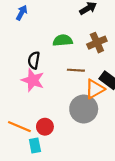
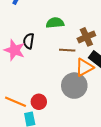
brown cross: (97, 43) -> (86, 37), moved
pink star: (33, 80) -> (14, 50), moved

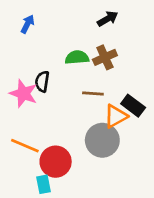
brown cross: (86, 37) -> (105, 57), moved
orange line: (16, 102) -> (25, 146), moved
red circle: (39, 102) -> (56, 162), size x1.5

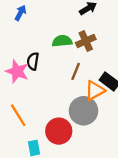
brown line: (93, 93) -> (76, 71), turned -72
orange line: (25, 146) -> (18, 115), turned 35
red circle: (56, 162) -> (59, 131), moved

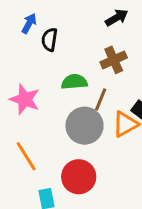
green semicircle: (62, 41) -> (74, 82), moved
black semicircle: (33, 61) -> (49, 40), moved
gray circle: (84, 111) -> (85, 126), moved

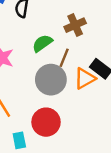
green semicircle: (74, 82) -> (42, 43), turned -30

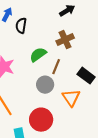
orange triangle: (85, 78) -> (71, 98), moved, turned -36
gray circle: (51, 80) -> (45, 85), size x0.7

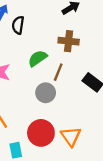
brown cross: (65, 40) -> (69, 41), turned 30
orange triangle: (71, 98) -> (71, 136), moved

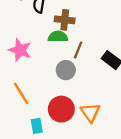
brown cross: (69, 41) -> (65, 20), moved
green semicircle: (38, 58) -> (58, 37), turned 36

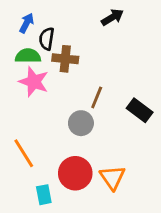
brown cross: (65, 20) -> (65, 59), moved
green semicircle: (58, 37) -> (28, 56), moved
pink star: (20, 50) -> (34, 82), moved

